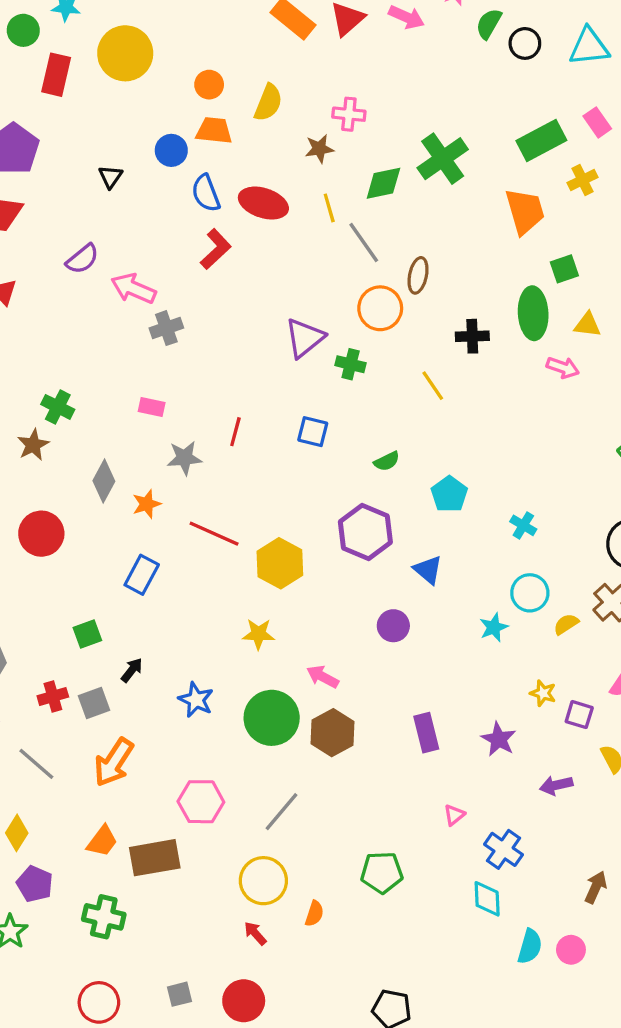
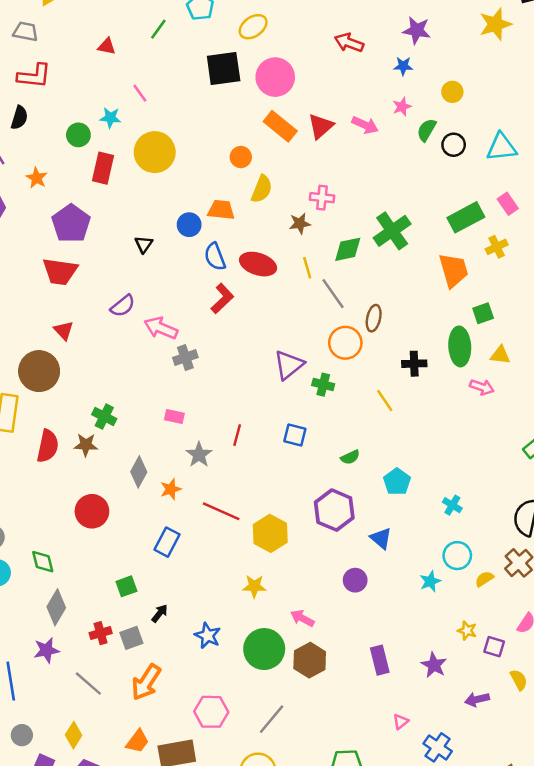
orange circle: (209, 85) -> (241, 157), moved
brown star: (33, 445) -> (86, 445), turned 30
gray star: (184, 458) -> (199, 455), turned -30

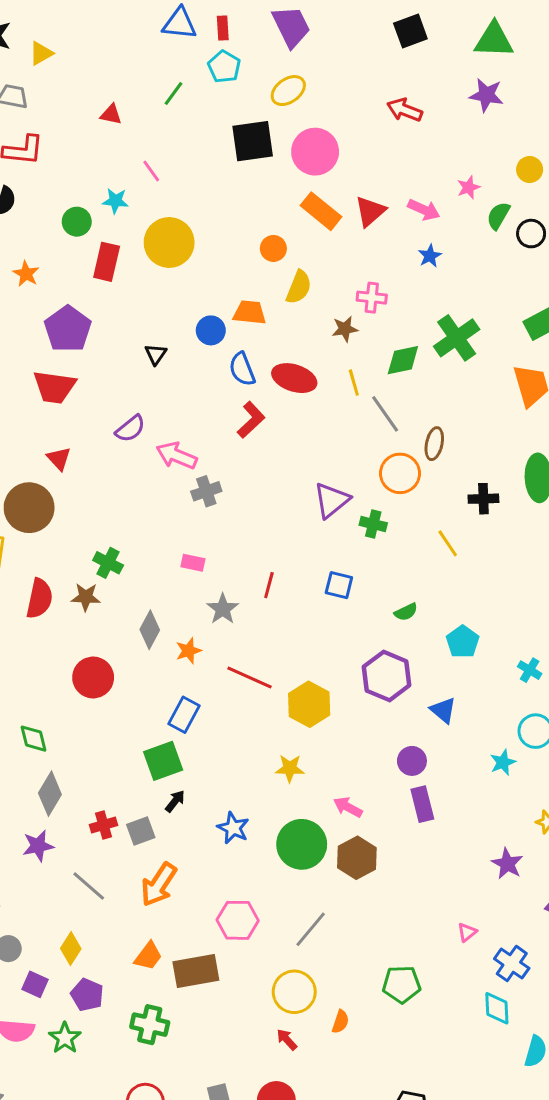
blue star: (403, 66) -> (430, 256), moved, turned -30
green square: (126, 586) -> (163, 761), moved, size x1.5
purple rectangle: (380, 660) -> (422, 804), moved

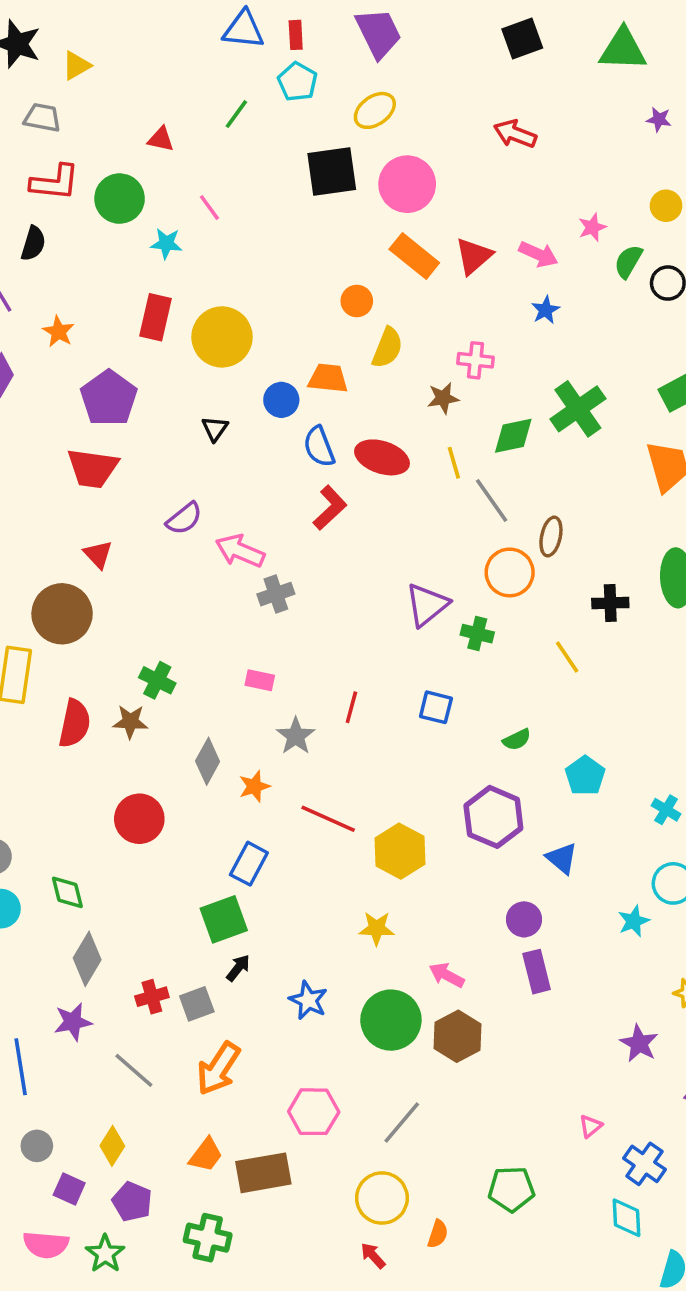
purple star: (486, 95) -> (659, 119), moved, size x0.6
green circle: (77, 222) -> (120, 199), moved, size x1.4
yellow circle: (169, 242) -> (222, 337), moved

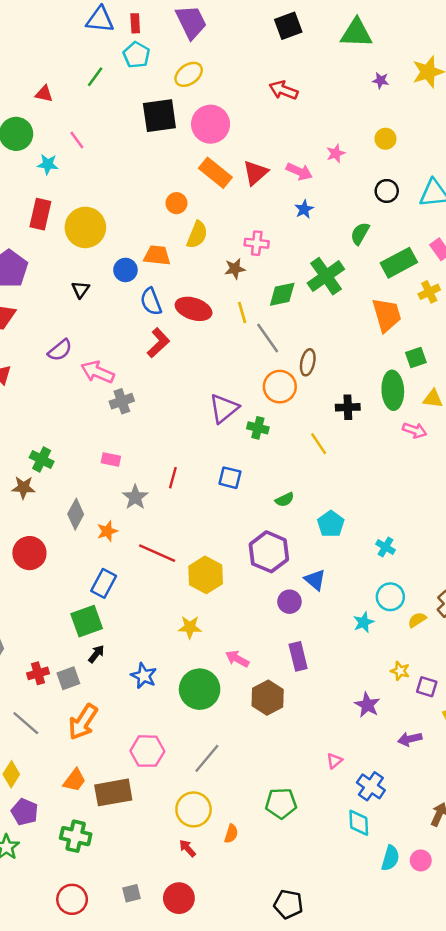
green semicircle: (628, 261) -> (360, 234), moved
purple circle: (524, 919) -> (289, 602), moved
brown hexagon: (457, 1036) -> (268, 698), moved

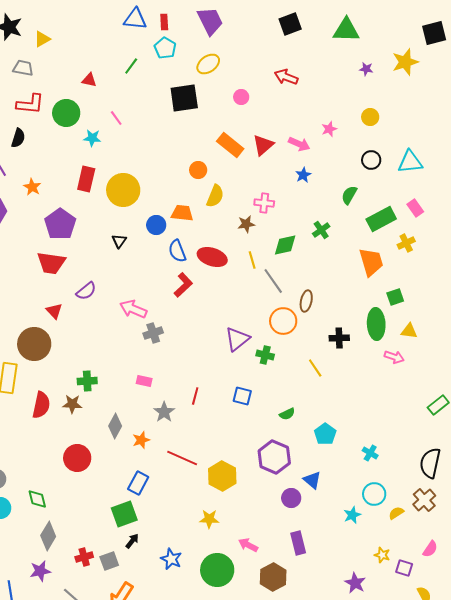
pink circle: (211, 124) -> (241, 97), moved, size x0.5
green cross: (326, 276) -> (321, 230), size x0.6
purple semicircle: (60, 350) -> (86, 291), moved
green cross: (42, 459) -> (87, 381), turned -30

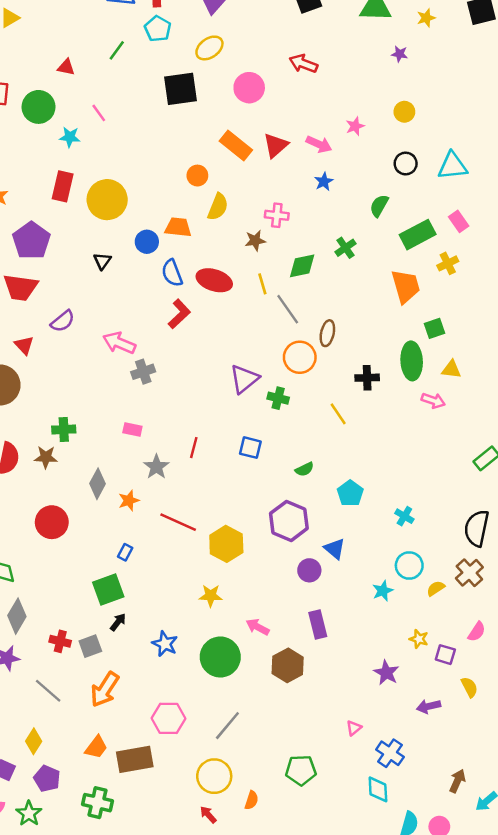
yellow star: (405, 62) -> (426, 18), moved, size x0.6
pink circle: (241, 97) -> (249, 88), size x1.6
blue rectangle: (138, 483) -> (125, 552), size x0.6
red cross: (84, 557) -> (60, 641), turned 30

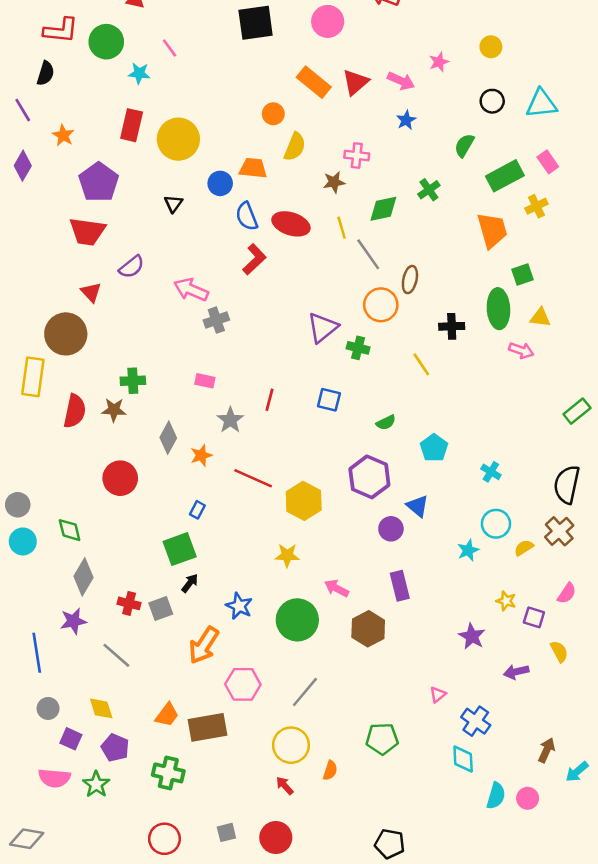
orange arrow: (105, 689) -> (204, 645), moved
yellow diamond: (34, 741) -> (101, 708), turned -50

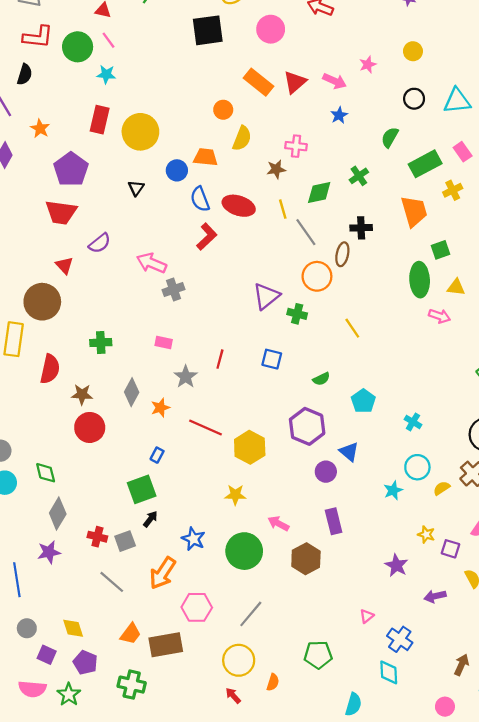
pink line: (170, 48) -> (108, 40), moved
black cross: (452, 326) -> (361, 228), moved
brown star: (114, 410) -> (82, 394), moved
gray line: (116, 655) -> (112, 582), moved
cyan semicircle: (496, 796) -> (353, 704), moved

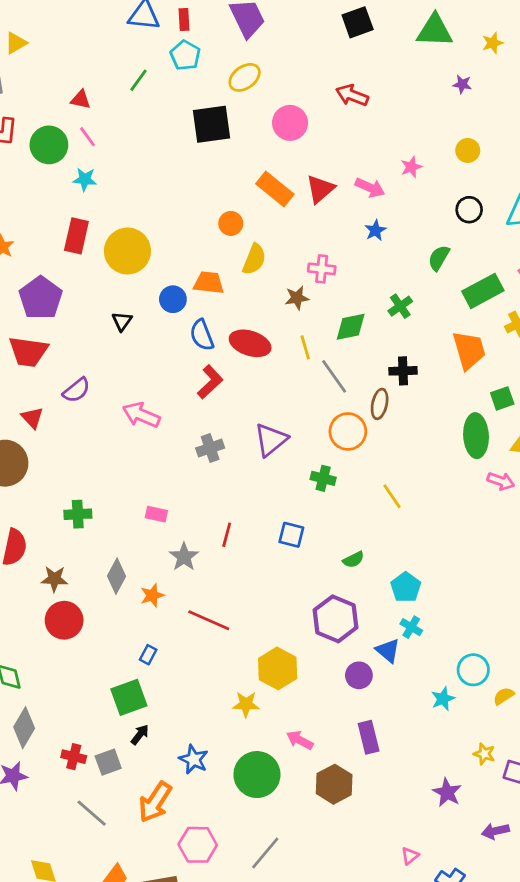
gray cross: (174, 290) -> (210, 448), moved
purple triangle: (266, 296) -> (271, 440), moved
cyan cross: (413, 422) -> (411, 627), moved
yellow hexagon: (250, 447) -> (278, 668), moved

